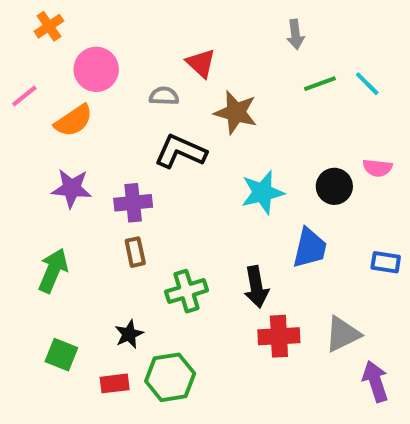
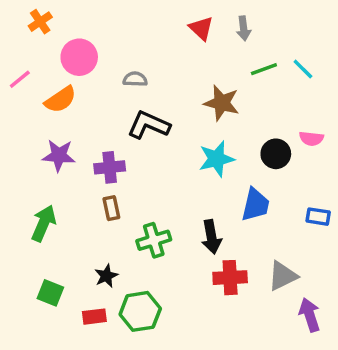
red triangle: (201, 63) -> (201, 28), moved
brown star: (236, 112) -> (222, 103), moved

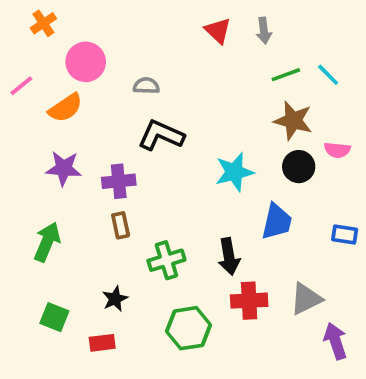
brown star: (222, 103) -> (293, 121), moved
green hexagon: (140, 311) -> (189, 328), moved

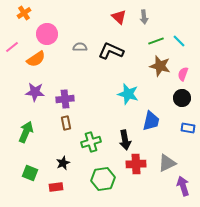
black L-shape: (161, 135) -> (111, 51), moved
pink semicircle: (337, 150) -> (183, 74), moved, turned 104
black circle: (299, 167) -> (182, 98), moved
cyan star: (234, 172) -> (128, 94), turned 30

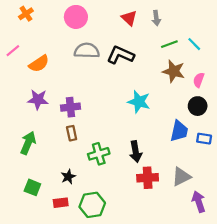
pink circle: (47, 34) -> (76, 17), moved
gray semicircle: (80, 47) -> (87, 51), size x1.6
blue trapezoid: (151, 121) -> (179, 131), moved
green hexagon: (103, 179) -> (92, 205), moved

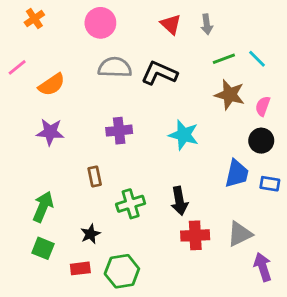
purple cross: (70, 107) -> (119, 131), moved
green arrow: (28, 143) -> (43, 207), moved

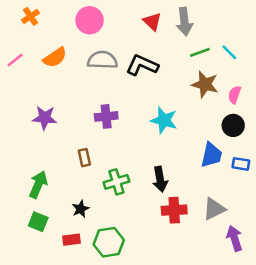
gray arrow: (207, 24) -> (184, 22), size x1.5
orange semicircle: (52, 85) -> (55, 57), moved

